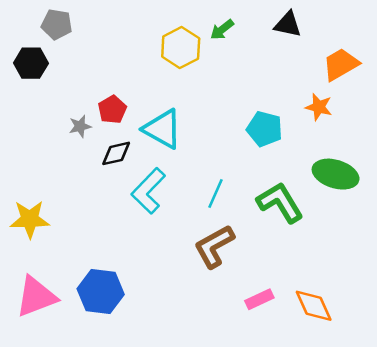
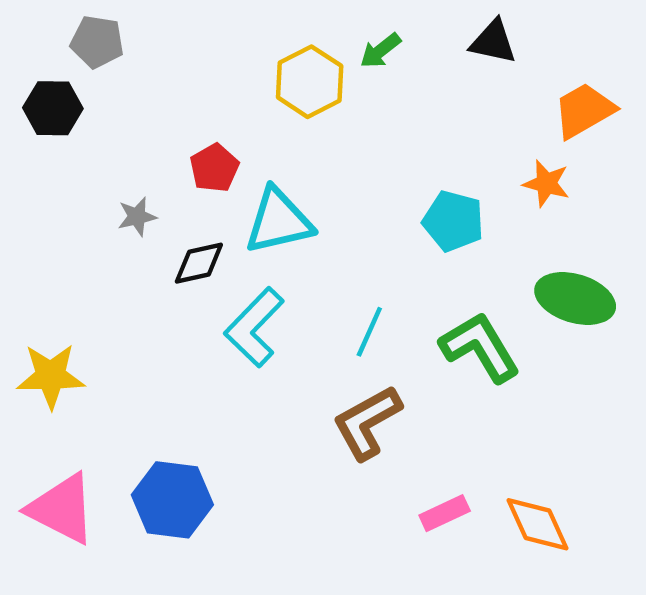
red pentagon: (112, 110) -> (214, 168), moved
cyan triangle: (163, 129) -> (279, 221), turned -42
pink triangle: (36, 297) -> (62, 509), turned 48

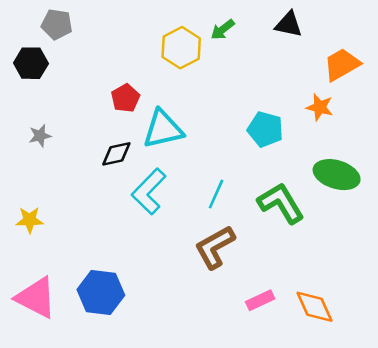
gray star: (137, 217) -> (40, 136), moved
yellow star: (51, 376) -> (30, 220), size x0.7

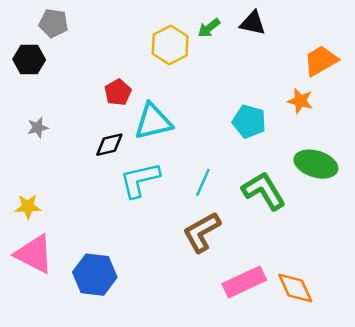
black triangle: (289, 24) -> (253, 23), moved
cyan L-shape: (149, 191) -> (140, 180), turned 33
pink triangle: (36, 298) -> (34, 254), moved
pink rectangle: (260, 300) -> (244, 282), size x1.6

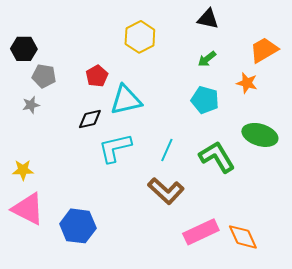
gray pentagon: (53, 23) -> (44, 76), moved
green arrow: (209, 28) -> (207, 59), moved
brown L-shape: (202, 232) -> (166, 191), turned -108

